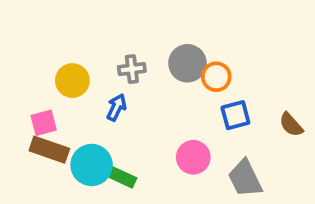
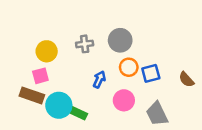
orange circle: (216, 77) -> (129, 67), moved
blue arrow: (117, 107) -> (99, 79), moved
pink square: (44, 123) -> (40, 76), moved

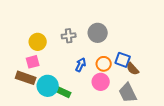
orange circle: (129, 67) -> (104, 64), moved
blue square: (151, 73) -> (123, 60), turned 35
brown semicircle: (186, 79) -> (133, 69), moved

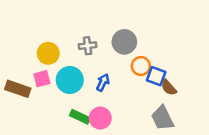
orange circle: (104, 64) -> (141, 66), moved
brown rectangle: (26, 78) -> (18, 89), moved
pink circle: (101, 82) -> (100, 118), moved
cyan circle: (48, 86) -> (70, 80), moved

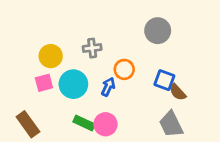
gray circle: (124, 42) -> (158, 31), moved
orange circle: (141, 66) -> (124, 69), moved
brown rectangle: (18, 89) -> (28, 124), moved, turned 35

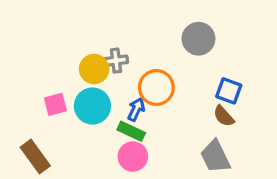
yellow circle: (51, 56) -> (94, 69), moved
orange circle: (124, 69) -> (156, 88), size x1.4
blue square: (164, 80) -> (229, 91), moved
green rectangle: (84, 123) -> (131, 131), moved

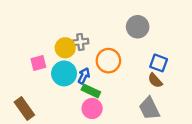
pink square: (55, 104) -> (38, 63), moved
blue arrow: (136, 109) -> (84, 76), moved

